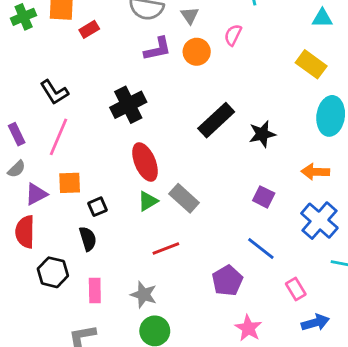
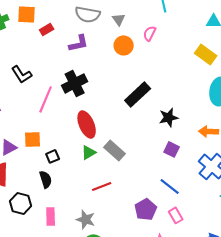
purple L-shape: (158, 49) -> (79, 43), moved
black star: (262, 134) -> (169, 117), moved
pink line: (58, 137) -> (46, 99), moved
pink rectangle: (296, 289) -> (176, 215), moved

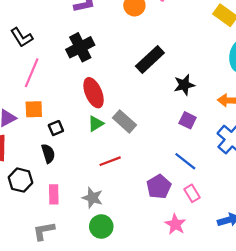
pink line: (46, 99) -> (32, 73), moved

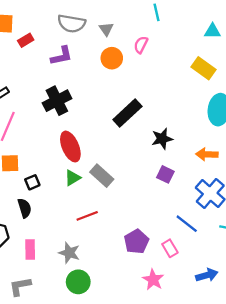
blue line: (185, 161) -> (187, 224), moved

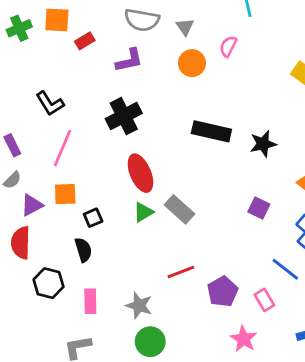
black rectangle: (127, 113) -> (211, 131), turned 56
black star: (162, 139) -> (263, 144), moved
red line: (87, 216) -> (181, 272), moved

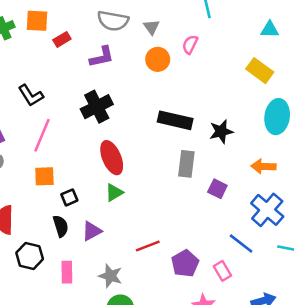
purple triangle: (32, 205) -> (92, 231), moved
gray rectangle: (179, 209) -> (186, 164), moved, turned 55

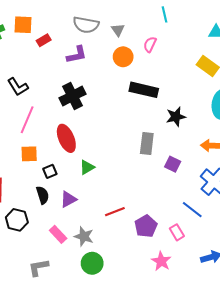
black rectangle: (175, 120) -> (144, 90), moved
red ellipse: (112, 158) -> (66, 138), moved
pink rectangle: (67, 272) -> (58, 234), moved, turned -42

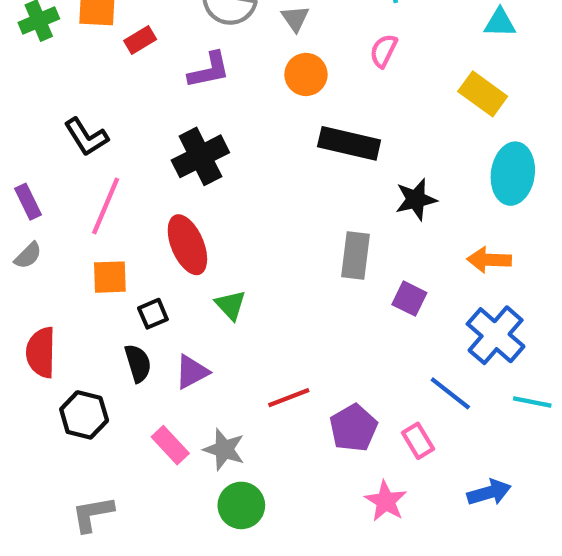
pink semicircle: (150, 44) -> (384, 51), moved
green triangle: (87, 167) -> (231, 305), turned -42
gray L-shape: (38, 267) -> (93, 514), moved

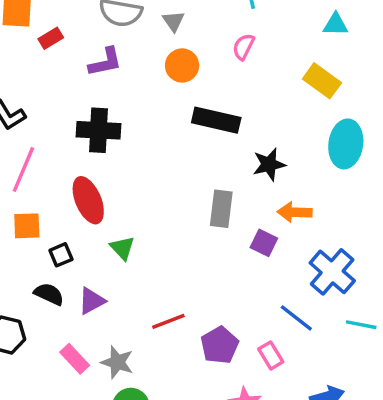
black cross: (200, 156) -> (98, 130), turned 30
orange arrow: (489, 260) -> (295, 212), moved
black semicircle: (138, 363) -> (49, 294), turned -48

